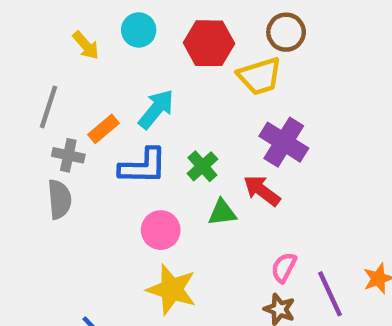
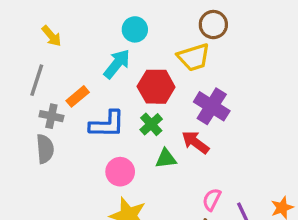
cyan circle: (139, 30) -> (135, 29), moved
red hexagon: (209, 43) -> (156, 87), moved
yellow arrow: (86, 45) -> (51, 36), moved
cyan arrow: (156, 109) -> (117, 64), moved

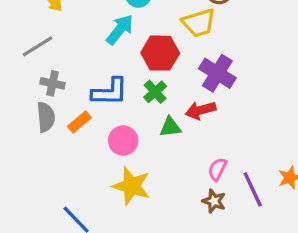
gray line: (37, 80) -> (37, 46), turned 40
orange rectangle: (78, 96) -> (79, 122), moved
red arrow: (195, 142) -> (201, 110), turned -52

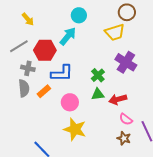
red hexagon: (160, 53) -> (45, 50), moved
green cross: (155, 92) -> (98, 75), moved
red arrow: (201, 110) -> (118, 99), moved
pink semicircle: (217, 169) -> (126, 119), turned -80

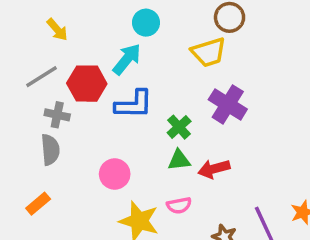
blue L-shape: (62, 73) -> (134, 104), moved
orange rectangle: (44, 91) -> (38, 204), moved
pink circle: (70, 102) -> (115, 174), moved
pink semicircle: (126, 119) -> (179, 205), moved, turned -48

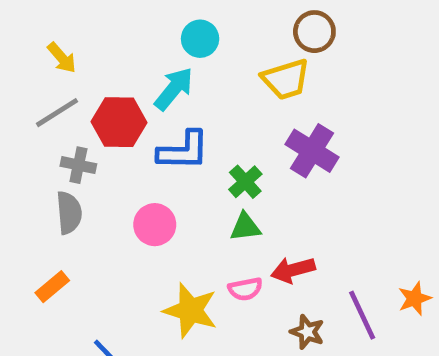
yellow arrow: (57, 30) -> (62, 58), moved
red arrow: (214, 169) -> (293, 270), moved
pink circle: (115, 174) -> (155, 225), moved

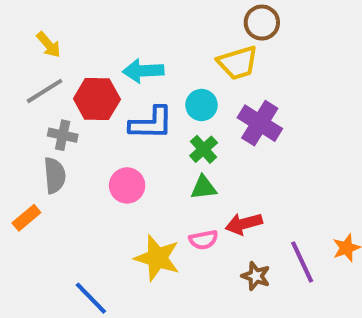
cyan circle: (200, 39) -> (201, 105), moved
cyan arrow: (174, 89) -> (143, 71), turned -132
orange rectangle: (52, 287) -> (26, 218), moved

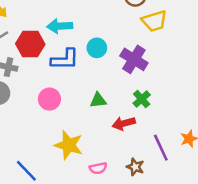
yellow trapezoid: (238, 63) -> (154, 21), moved
green cross: (204, 149) -> (142, 99), moved
pink semicircle: (204, 240) -> (98, 168), moved
brown star: (256, 276) -> (135, 167), moved

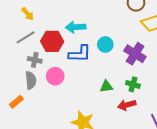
pink circle: (49, 99) -> (55, 76), moved
green cross: (142, 99) -> (133, 84), moved, turned -32

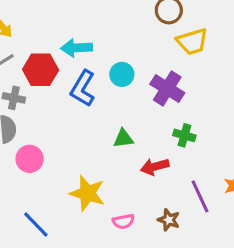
blue L-shape: (80, 54) -> (83, 88), turned 120
pink circle: (55, 76) -> (30, 159), moved
green cross: (133, 84) -> (184, 135), moved

